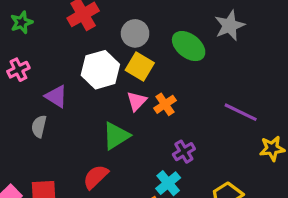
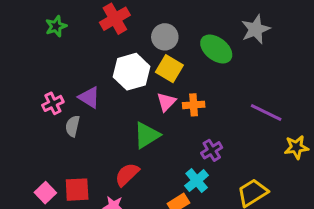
pink cross: (18, 70) -> (53, 103), moved
orange cross: (165, 104) -> (194, 105), turned 30

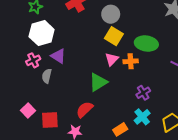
green ellipse: (216, 49) -> (146, 44), moved, turned -30
white hexagon: (132, 72) -> (42, 33), moved
cyan cross: (197, 181) -> (142, 117), moved
pink square: (45, 193) -> (28, 111), moved

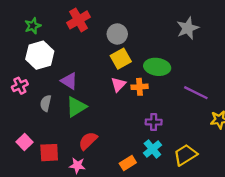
yellow square: (114, 36) -> (121, 59), turned 30
purple triangle: (58, 56) -> (69, 81), moved
pink cross: (33, 60) -> (20, 86), moved
green triangle: (98, 82) -> (76, 107), moved
purple cross: (143, 93) -> (154, 122), turned 32

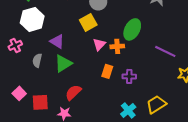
yellow square: (121, 59) -> (88, 22), moved
green ellipse: (157, 67) -> (132, 29), turned -70
cyan cross: (152, 149) -> (128, 110), moved
orange rectangle: (128, 163) -> (107, 71), moved, turned -40

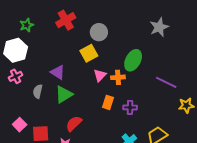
white hexagon: (32, 19) -> (16, 50), moved

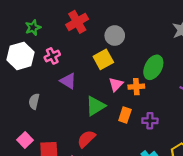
pink cross: (16, 76) -> (52, 56), moved
gray semicircle: (38, 91) -> (34, 101), moved
green triangle: (64, 94) -> (95, 106), moved

